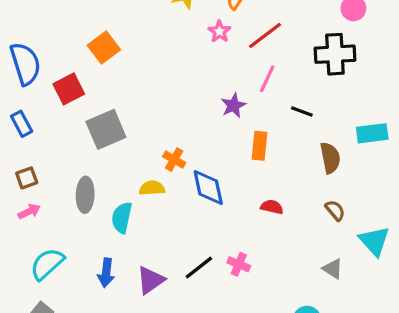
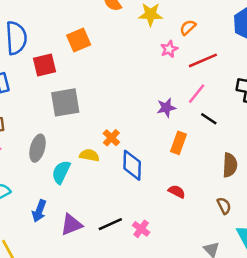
black line: (302, 111) -> (209, 119), moved

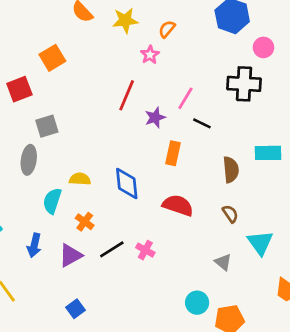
red line: (203, 60) -> (127, 95), moved, turned -36
gray square: (65, 102) -> (47, 126), size x0.7
orange cross: (111, 138) -> (85, 222), moved
gray ellipse: (38, 148) -> (29, 160), moved
red semicircle: (177, 192) -> (178, 205), size x1.6

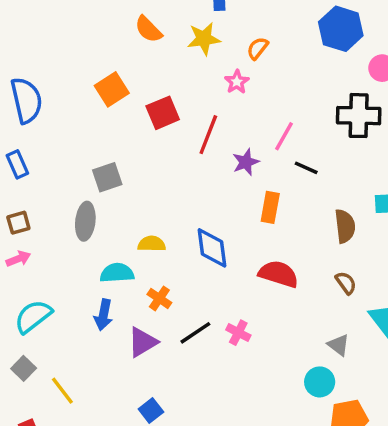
red square: (19, 89) -> (163, 113), moved
cyan semicircle: (52, 201) -> (117, 273), turned 70
blue arrow: (34, 245) -> (103, 315), moved
cyan circle: (197, 303) -> (320, 382), moved

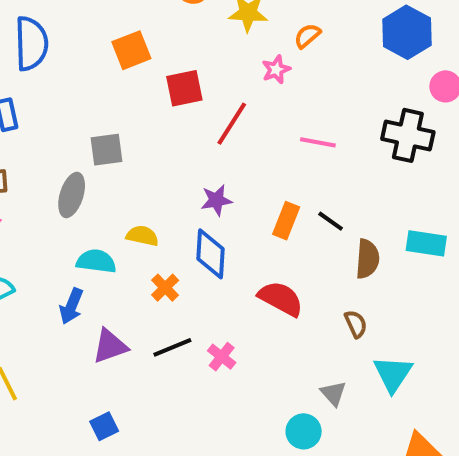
pink line: (284, 136) -> (318, 142), turned 60
purple star: (246, 162) -> (216, 200), moved
black line: (306, 168) -> (331, 221), moved
orange cross: (159, 298) -> (165, 288), moved

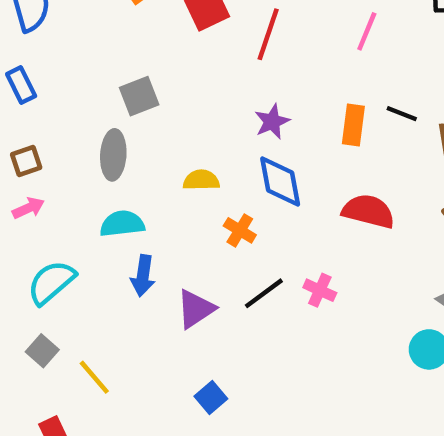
pink line: (318, 142) -> (367, 31), turned -64
cyan semicircle: (96, 261) -> (122, 224), moved

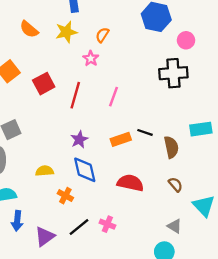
pink line: (367, 31) -> (113, 97), moved
orange rectangle: (353, 125) -> (121, 139), turned 66

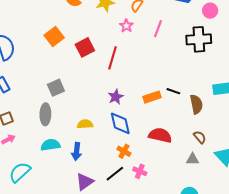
pink line: (113, 97) -> (158, 29), moved
orange cross: (65, 196) -> (124, 151), moved
blue arrow: (17, 221) -> (77, 151), moved
gray triangle: (174, 226) -> (193, 159), moved, turned -32

